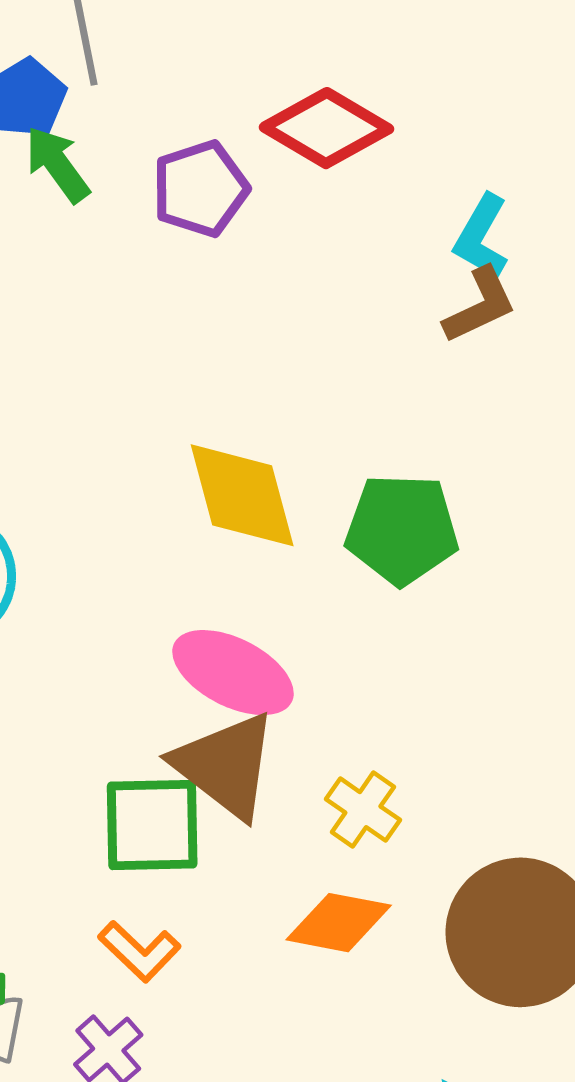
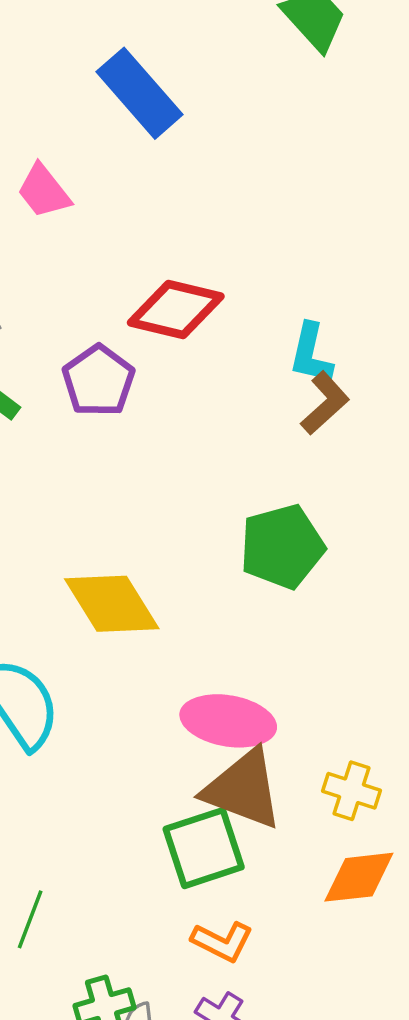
yellow diamond: (242, 495) -> (112, 604), moved
green pentagon: (402, 529) -> (282, 547), moved

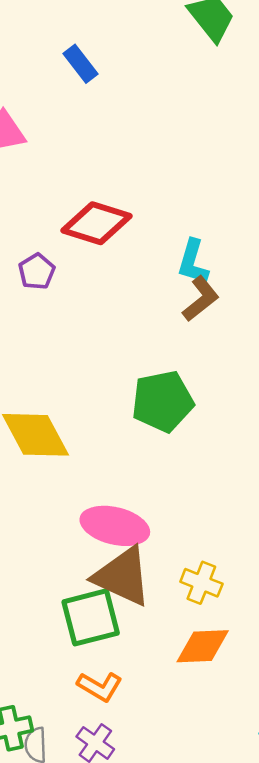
blue rectangle: (139, 93) -> (80, 64), size x0.6
purple pentagon: (98, 381) -> (37, 271), size x0.7

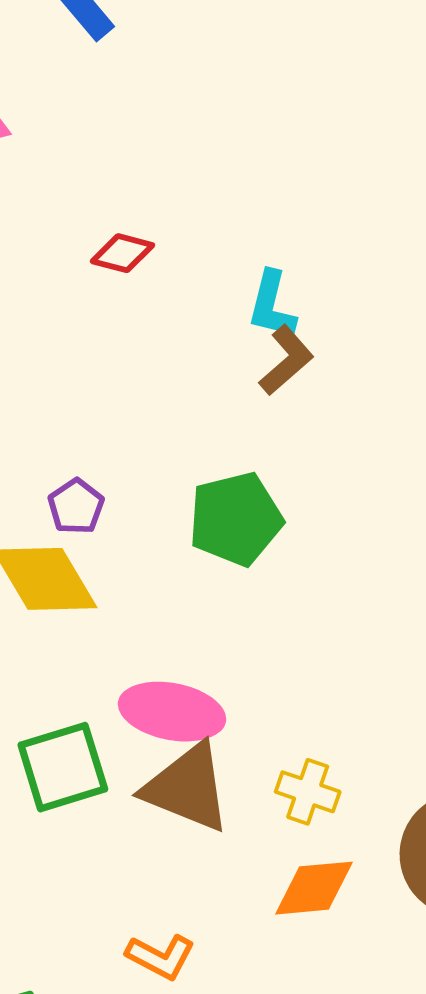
red diamond: (96, 223) -> (123, 253), size x0.6
purple pentagon: (37, 271) -> (76, 506), moved
green square: (91, 617) -> (63, 767), moved

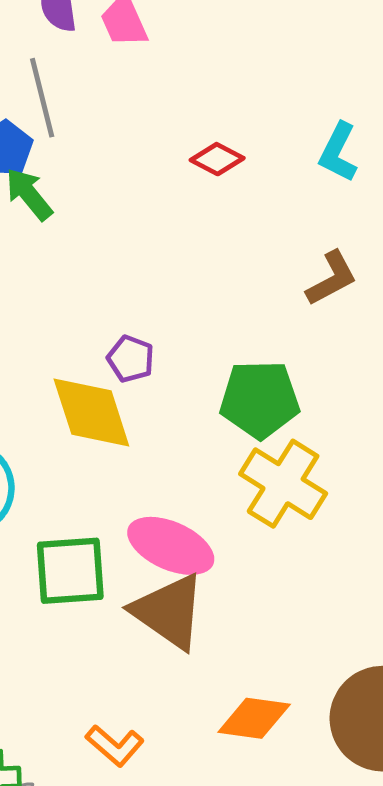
cyan L-shape: (272, 305) -> (338, 152), moved
purple pentagon: (76, 506) -> (131, 359), turned -30
yellow cross: (308, 792) -> (283, 484), moved, size x1.6

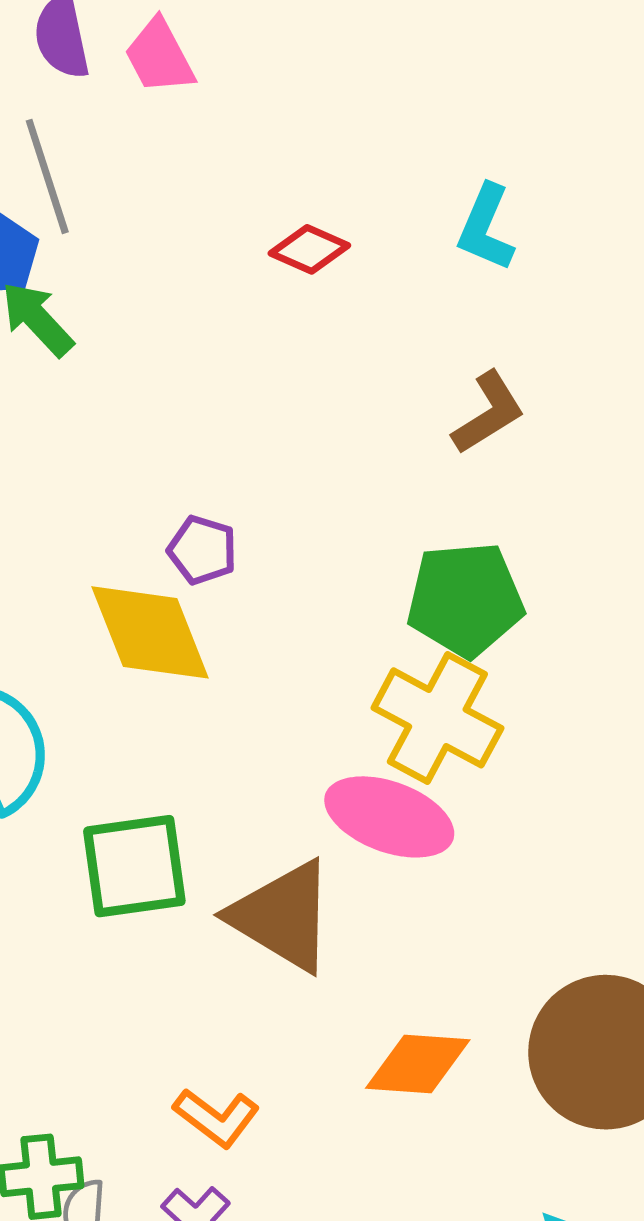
green pentagon: (260, 399) -> (465, 599), moved
pink ellipse: (171, 546) -> (389, 817), moved

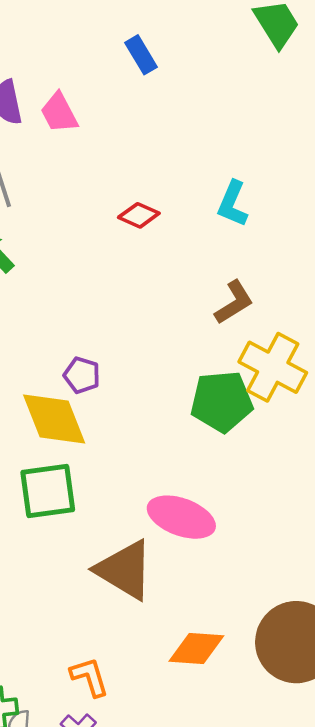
yellow cross: (437, 718) -> (273, 367), moved
green square: (134, 866) -> (48, 491), moved
orange L-shape: (217, 1118) -> (90, 677), turned -144

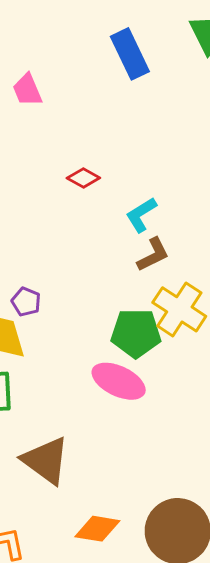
blue rectangle: (141, 55) -> (130, 54), moved, size x1.6
cyan L-shape: (233, 204) -> (141, 215), moved, turned 30
pink ellipse: (181, 517) -> (119, 381), moved

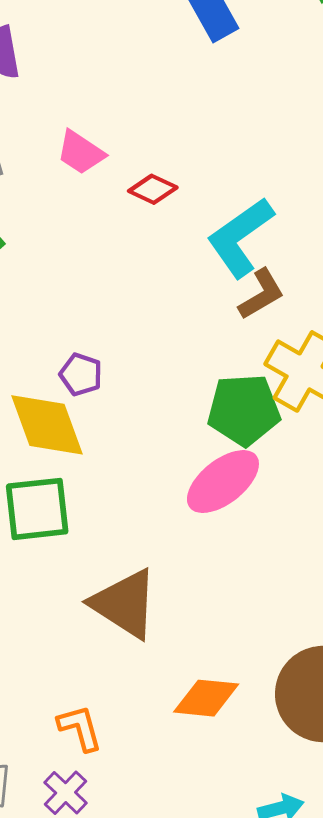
pink trapezoid: (27, 90) -> (81, 152), moved, turned -30
cyan L-shape: (141, 215) -> (240, 237), size x1.5
pink ellipse: (119, 381) -> (223, 482), turned -60

